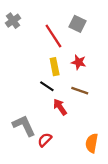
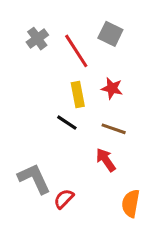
gray cross: (13, 21) -> (37, 39), moved
red arrow: (60, 107) -> (106, 160), moved

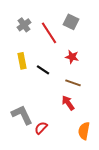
yellow rectangle: (78, 95) -> (22, 61), moved
black line: (67, 123) -> (43, 70), moved

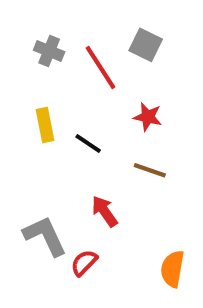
gray cross: (24, 25) -> (49, 51), turned -32
red arrow: (68, 103) -> (105, 211), moved

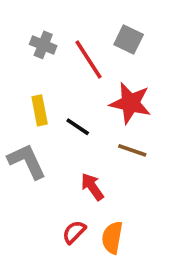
red star: (148, 117) -> (130, 103), size x1.6
gray L-shape: (45, 236) -> (27, 161), moved
orange semicircle: (172, 269) -> (112, 238), moved

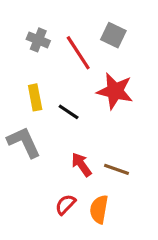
brown line: (132, 150) -> (117, 169), moved

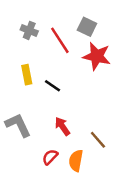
red star: (115, 91) -> (97, 56), moved
gray L-shape: (24, 142) -> (18, 125), moved
brown line: (117, 169) -> (98, 140), moved, turned 30

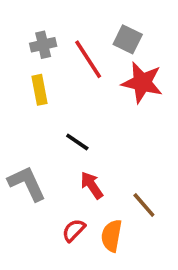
gray cross: (29, 30) -> (43, 45), turned -35
yellow rectangle: (27, 75) -> (39, 90), moved
black line: (53, 86) -> (77, 142), moved

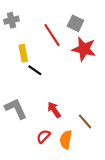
gray cross: (43, 45) -> (11, 20), moved
black line: (77, 142) -> (35, 70), moved

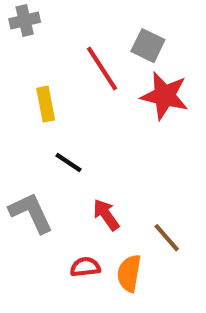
gray cross: (11, 20) -> (25, 20), moved
black line: (35, 70) -> (69, 163), moved
red semicircle: (43, 136) -> (85, 267), turned 40

